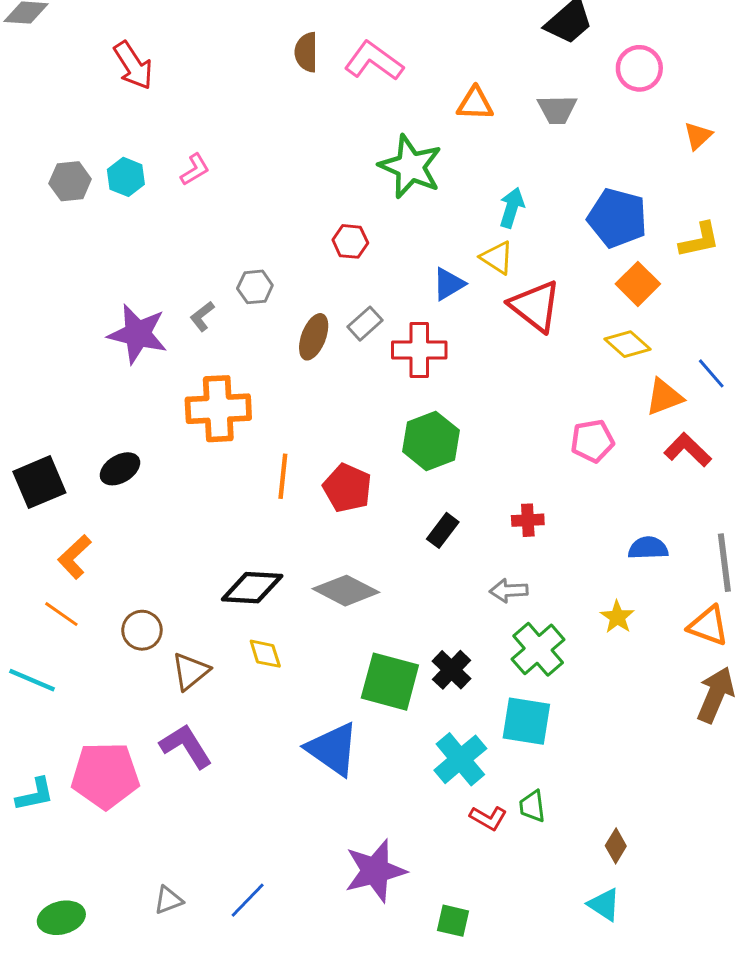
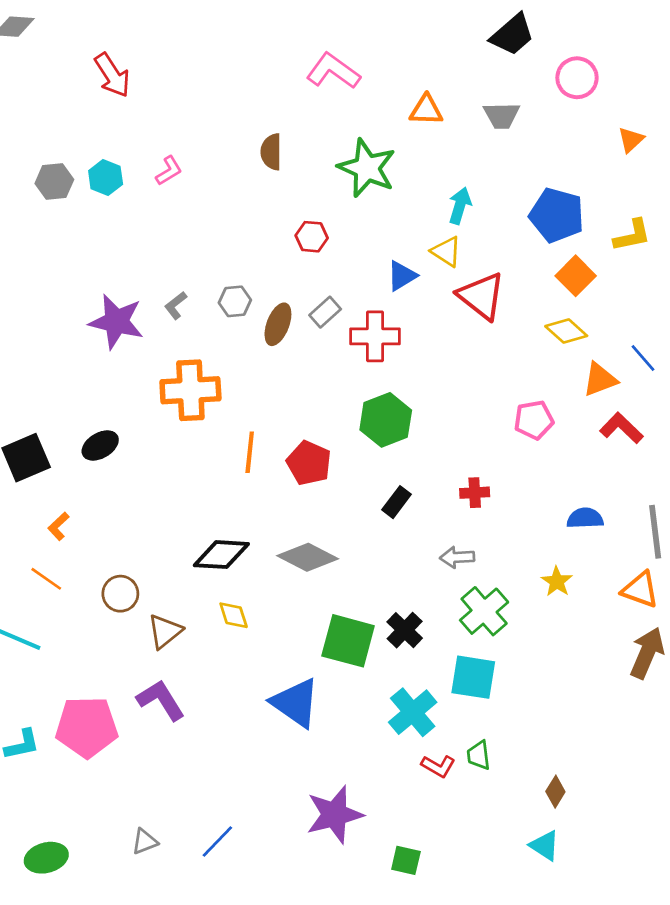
brown semicircle: (306, 52) -> (271, 152), moved
gray hexagon: (255, 287) -> (235, 301), moved
orange L-shape: (75, 557) -> (58, 526), size x0.7

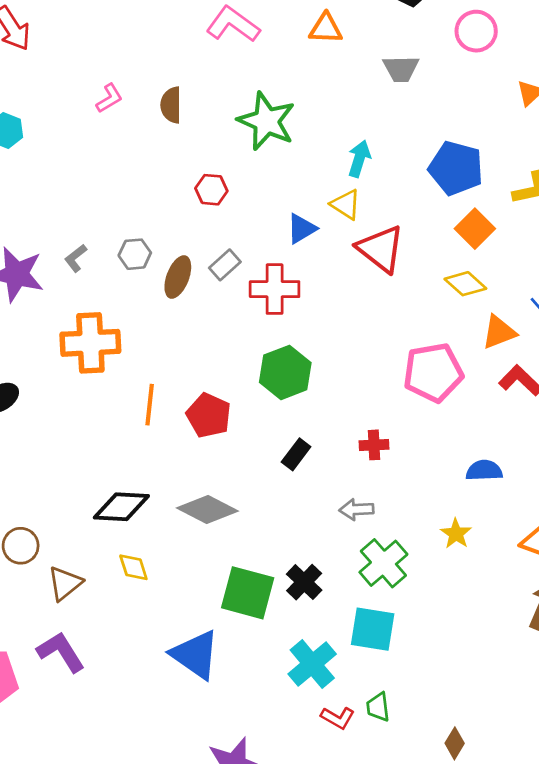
orange triangle: (426, 110) -> (326, 28), moved
pink L-shape: (169, 171) -> (109, 98), moved
pink pentagon: (534, 420) -> (433, 372), size x1.5

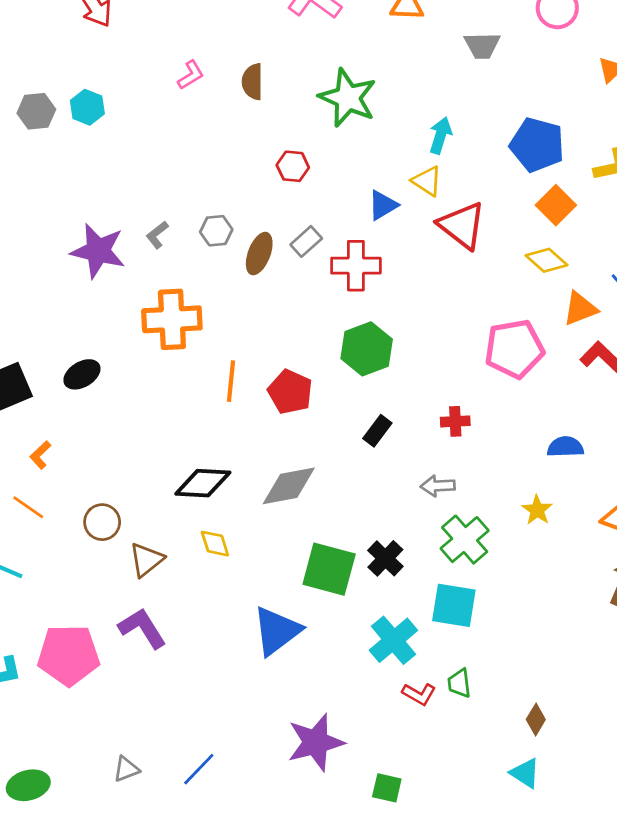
gray diamond: (207, 509) -> (289, 486), turned -38
blue triangle: (195, 655) -> (277, 631), turned 48

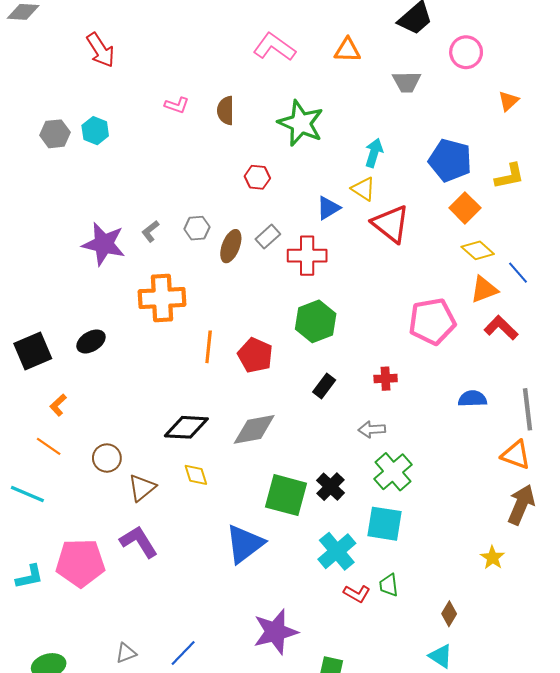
pink L-shape: (191, 75) -> (177, 105), turned 50
yellow diamond: (547, 260) -> (478, 250), moved
yellow star: (537, 510) -> (493, 558), moved

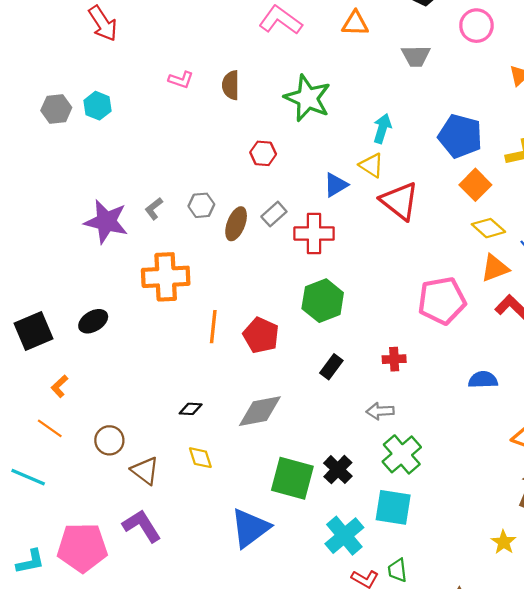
black diamond: (186, 427) -> (191, 409), size x0.5
brown triangle: (142, 488) -> (145, 471), turned -44

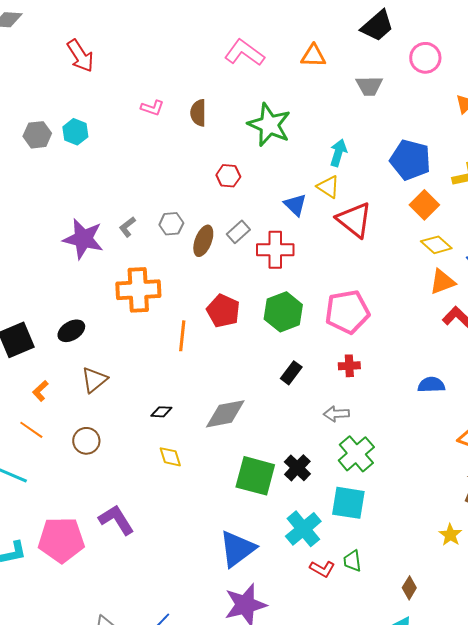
blue triangle: (336, 185) -> (295, 205), turned -45
pink pentagon: (442, 301) -> (347, 312), moved
red pentagon: (261, 335) -> (223, 311), moved
brown triangle: (145, 471) -> (94, 380), moved, turned 44
blue triangle: (250, 528) -> (237, 549), moved

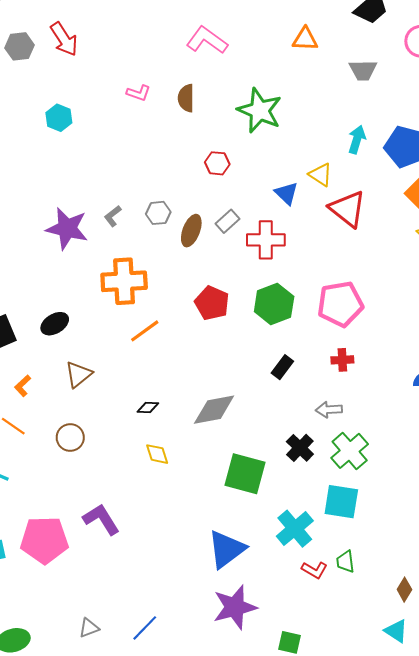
pink L-shape: (244, 53) -> (207, 40), moved
gray hexagon: (37, 135) -> (20, 46), moved
cyan arrow: (338, 153) -> (357, 140), moved
orange line: (182, 336) -> (145, 331), moved, turned 48
black cross: (297, 468) -> (300, 448), moved

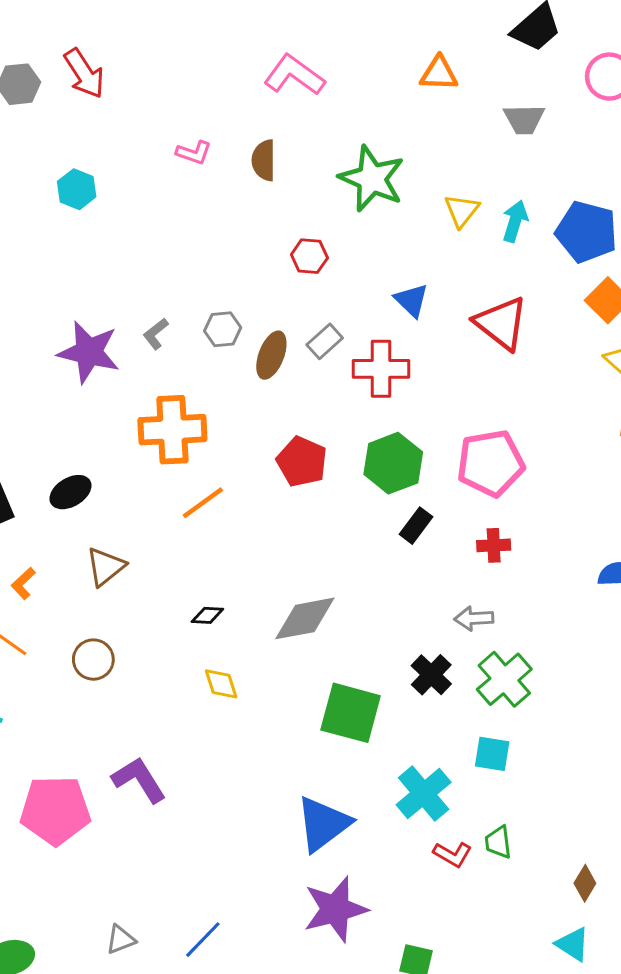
yellow triangle: (321, 175) -> (462, 211), moved, turned 35
black rectangle: (282, 367) -> (416, 526), moved
cyan square: (341, 502) -> (492, 754), size x0.7

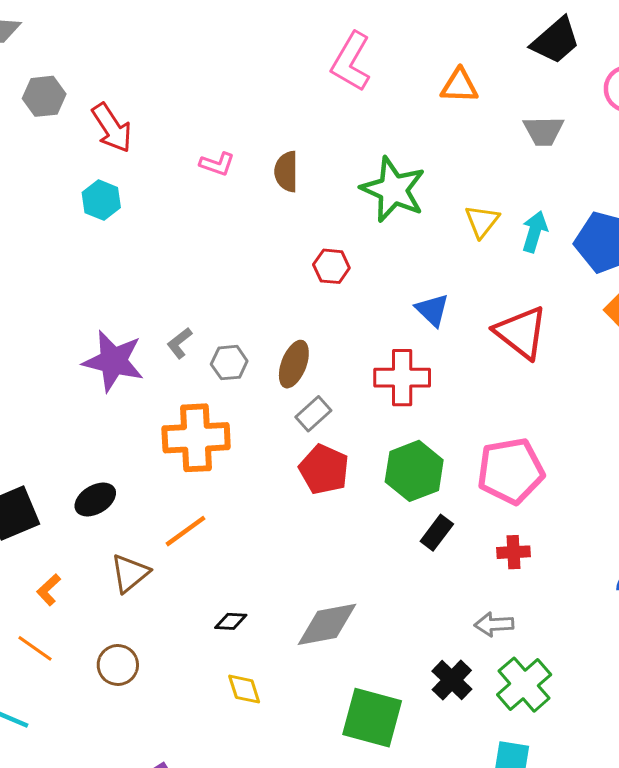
red arrow: (84, 74) -> (112, 128), moved
pink L-shape: (294, 75) -> (351, 62), moved, turned -96
gray hexagon: (223, 329) -> (229, 363), moved
gray rectangle: (325, 341) -> (313, 414), moved
orange line: (203, 503) -> (186, 531), moved

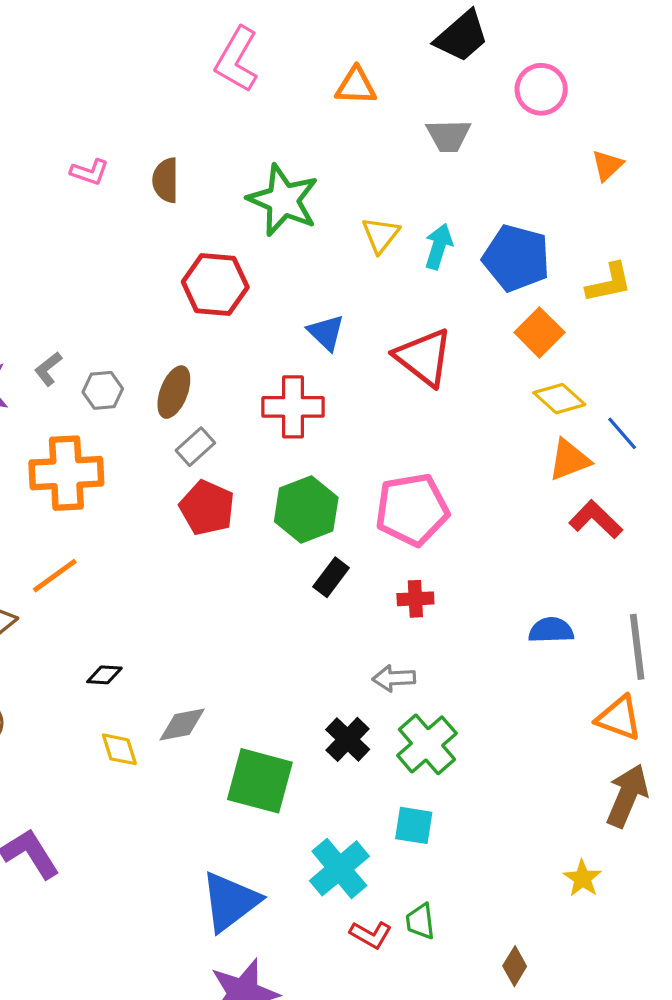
red hexagon: (331, 266) -> (215, 284), size x1.6
gray diamond: (327, 624) -> (182, 725), moved, size x0.7

